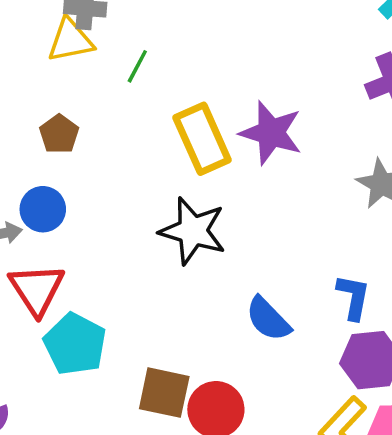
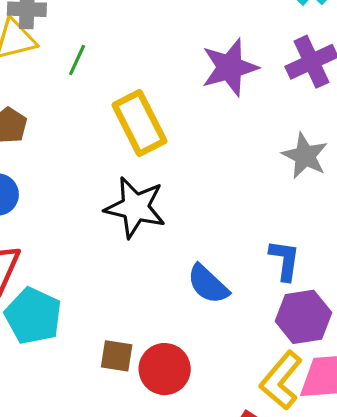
purple star: (271, 133) -> (230, 67), moved, turned -30
brown square: (164, 393) -> (117, 356), size x0.7

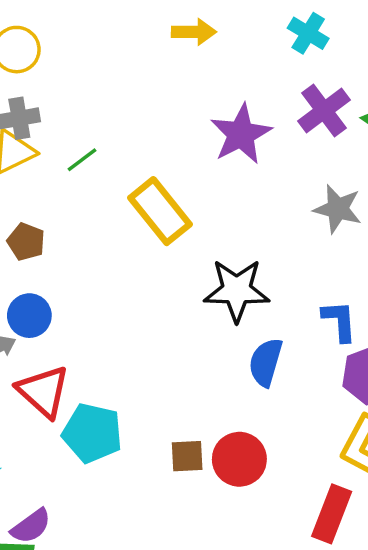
green line: (77, 60) -> (82, 160), turned 40
black star: (135, 207) -> (237, 290), moved
blue semicircle: (208, 284) -> (266, 362), turned 75

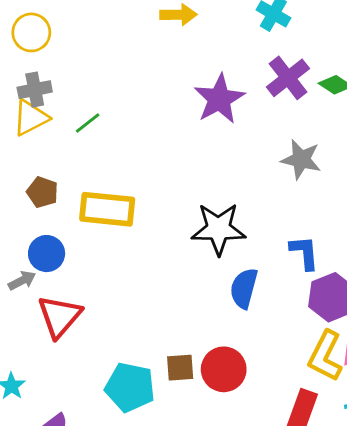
yellow rectangle: (160, 211) -> (107, 209), moved, turned -44
red triangle: (43, 391) -> (59, 316), turned 30
cyan pentagon: (92, 433) -> (130, 387), moved

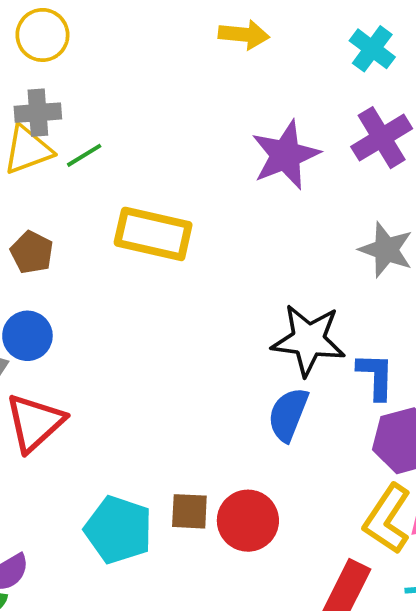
green line: (88, 123) -> (84, 155), moved
yellow rectangle: (107, 209) -> (153, 234), moved
black star: (218, 229) -> (308, 340), moved

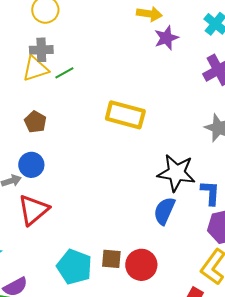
purple star: (286, 155) -> (166, 38), moved, size x0.7
yellow rectangle: (153, 234) -> (125, 115), moved

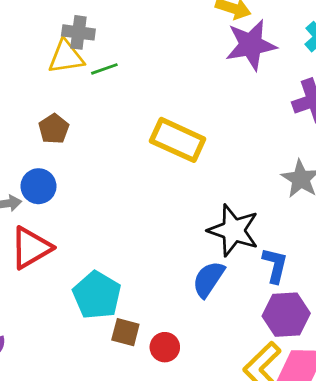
purple star: (166, 38) -> (251, 45), size x1.5
red circle: (141, 265) -> (165, 347), size x0.7
cyan pentagon: (74, 267) -> (97, 295), moved

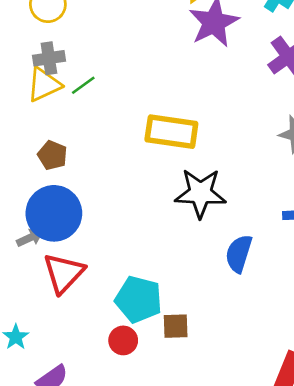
blue circle: (38, 186) -> (54, 213), size x1.6
black star: (233, 230) -> (200, 193), moved
red circle: (165, 347) -> (123, 340), moved

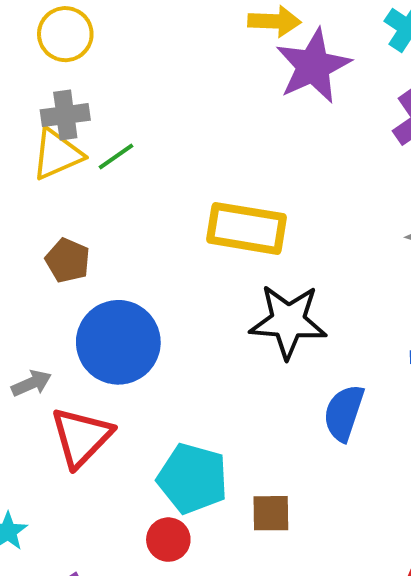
blue circle: (54, 213) -> (118, 342), moved
brown square: (176, 326) -> (271, 513), moved

